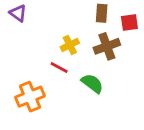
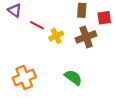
red line: (59, 68) -> (37, 25), moved
green semicircle: (92, 83) -> (73, 77), moved

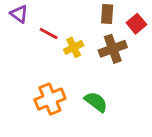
red square: (104, 18) -> (136, 24), turned -32
orange cross: (24, 77) -> (50, 99), moved

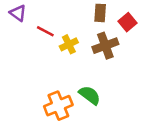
orange cross: (50, 99) -> (58, 106), moved

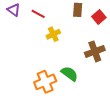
red line: (45, 31) -> (38, 14), moved
brown cross: (105, 46) -> (95, 51), moved

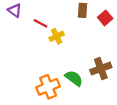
red line: (38, 14) -> (41, 23), moved
brown cross: (95, 51) -> (101, 69), moved

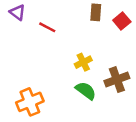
yellow cross: (57, 36) -> (83, 62), moved
orange cross: (48, 87) -> (30, 102), moved

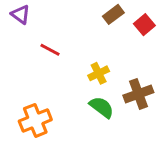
brown rectangle: (96, 12) -> (113, 14), turned 49
red line: (47, 27) -> (50, 50), moved

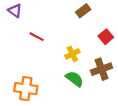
red square: (144, 25) -> (106, 37), moved
orange cross: (35, 120) -> (26, 89), turned 30

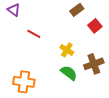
red square: (106, 37) -> (95, 26), moved
yellow cross: (72, 54) -> (67, 50), turned -32

